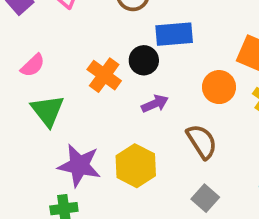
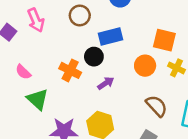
pink semicircle: (33, 65) -> (23, 72), turned 98
brown semicircle: (202, 142) -> (157, 106), moved

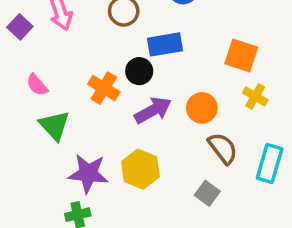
orange circle: (145, 66) -> (202, 108), moved
purple arrow: (106, 83) -> (153, 110), size x1.5

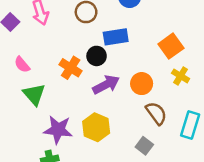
orange square: (241, 56) -> (171, 46), turned 35

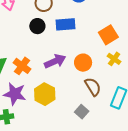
black circle: (97, 56) -> (37, 26), moved
orange cross: (71, 68) -> (22, 66), moved

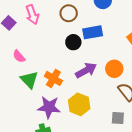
black circle: (37, 26) -> (73, 42), moved
gray square: (82, 112) -> (118, 118), turned -32

